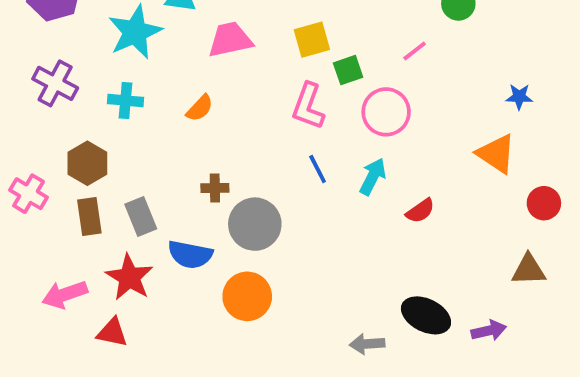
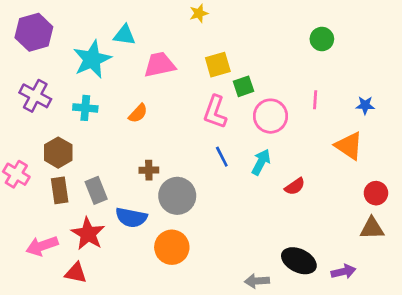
pink line: (415, 51) -> (315, 100), moved, turned -48
red circle: (544, 203) -> (376, 193), moved

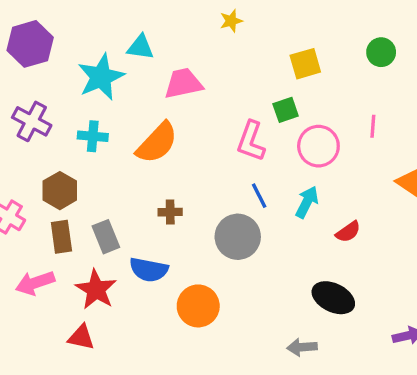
yellow square: (218, 65) -> (305, 64), moved
orange semicircle: (138, 113) -> (157, 143), size x1.8
gray circle: (177, 196) -> (238, 237), moved
pink arrow: (42, 246) -> (35, 283), moved
black ellipse: (299, 261) -> (333, 298), moved

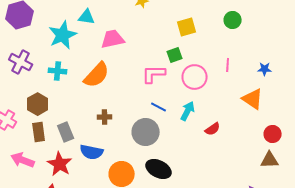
pink L-shape: (251, 141) -> (154, 74), turned 70
blue line: (259, 196) -> (159, 107), turned -35
pink arrow: (35, 283) -> (23, 160), turned 40
black ellipse: (333, 298) -> (159, 169), moved

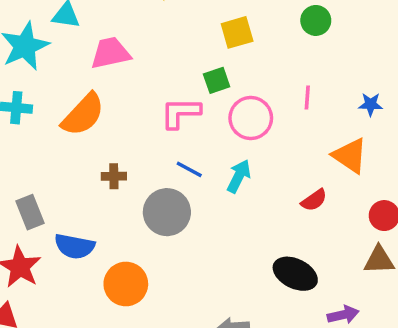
brown cross: (105, 117) -> (114, 176), moved
red semicircle: (213, 129) -> (314, 200), moved
black ellipse: (159, 169) -> (295, 274), moved

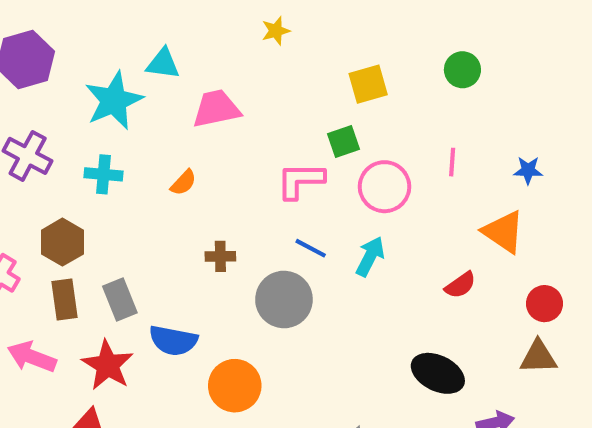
orange semicircle: (83, 115) -> (183, 183), size x0.5

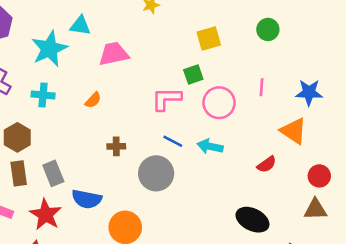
blue star: (528, 170) -> (309, 92), size x1.5
cyan arrow: (370, 256) -> (210, 146), turned -105

